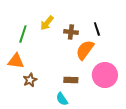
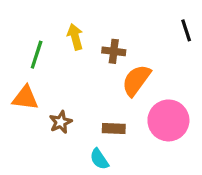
yellow arrow: (47, 23) -> (75, 37), turned 126
black line: (97, 29) -> (186, 30), moved
brown star: (30, 80) -> (61, 122), moved

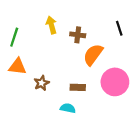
black line: (186, 30) -> (119, 28), moved
green line: (37, 55) -> (14, 37), moved
cyan semicircle: (99, 159) -> (68, 108), turned 136

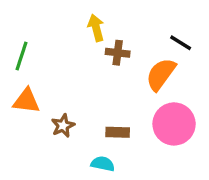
yellow arrow: (51, 25) -> (96, 28), moved
black line: (119, 28) -> (181, 43), turned -40
orange semicircle: (93, 55) -> (161, 74), moved

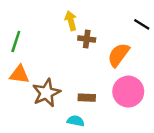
black line: (181, 43) -> (142, 24), moved
brown star: (63, 126) -> (46, 93), size x1.6

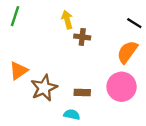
green line: (16, 41) -> (15, 16), moved
orange semicircle: (118, 55) -> (127, 52), moved
orange triangle: (19, 74) -> (19, 71), turned -42

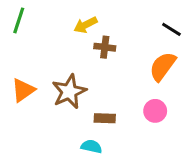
yellow arrow: (67, 20) -> (85, 25), turned -102
pink circle: (122, 87) -> (155, 111), size x0.6
brown star: (44, 88) -> (69, 92), moved

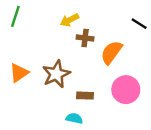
orange semicircle: (163, 66) -> (111, 52), moved
pink circle: (155, 111) -> (126, 90), size x1.5

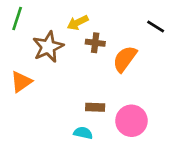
brown star: (56, 74) -> (48, 47), moved
pink circle: (126, 90) -> (131, 121), moved

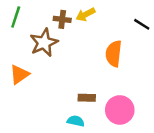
yellow arrow: (78, 23) -> (85, 14), moved
brown cross: (95, 43) -> (62, 19), moved
orange semicircle: (125, 59) -> (114, 54), turned -30

